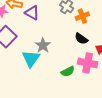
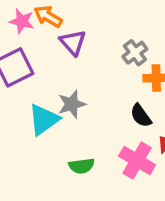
green semicircle: (68, 71) -> (82, 166), moved

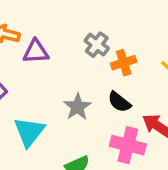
purple triangle: (73, 42) -> (36, 52), turned -36
gray star: (72, 104) -> (77, 107), moved

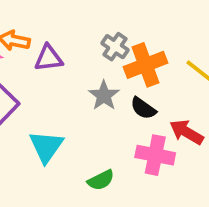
orange cross: (124, 63) -> (146, 65), size x1.5
gray star: (77, 107) -> (104, 95), moved

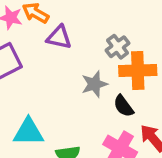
cyan triangle: (46, 147) -> (28, 132), moved, turned 36

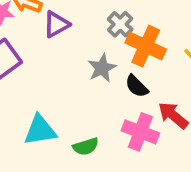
purple triangle: (59, 37) -> (56, 24), turned -32
orange cross: (138, 71) -> (146, 46), turned 36

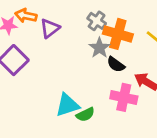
gray star: (102, 68) -> (99, 48), moved
cyan triangle: (40, 130) -> (67, 105), moved

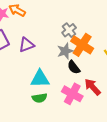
purple triangle: (50, 28) -> (26, 45), moved
cyan triangle: (67, 105) -> (40, 79), moved

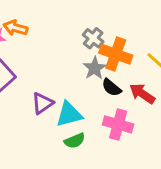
purple triangle: (26, 45) -> (42, 103), moved
red arrow: (92, 87) -> (142, 94), moved

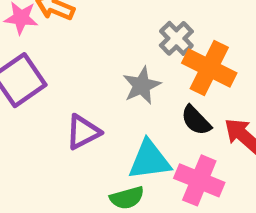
gray star: (95, 68) -> (142, 85), moved
cyan triangle: (69, 114) -> (149, 160), moved

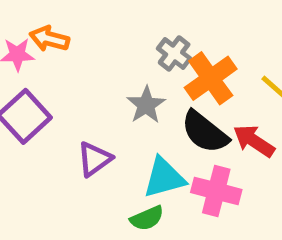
orange cross: (209, 68) -> (211, 78), turned 36
black semicircle: (196, 120) -> (205, 132), size x1.5

